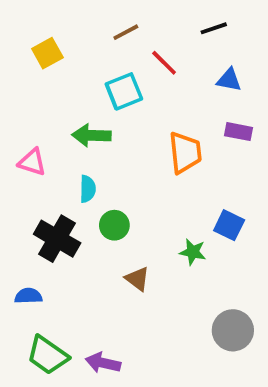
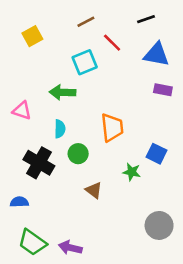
blue triangle: (229, 80) -> (156, 54), size x1.5
orange trapezoid: (185, 153) -> (112, 128), moved

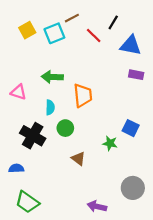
black line: (146, 19) -> (113, 22), moved, turned -40
cyan square: (85, 62) -> (54, 33), moved
orange trapezoid: (112, 128) -> (83, 95), moved
purple arrow: (70, 248) -> (97, 206), moved

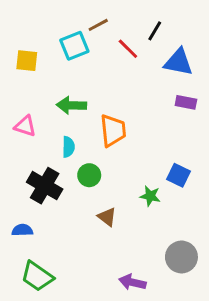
yellow square: (27, 30) -> (27, 61), moved, turned 35

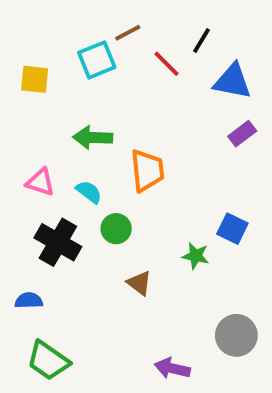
purple rectangle: (186, 102) -> (242, 134), turned -48
pink triangle: (25, 126) -> (40, 182), moved
cyan semicircle: (68, 147) -> (89, 192), turned -54

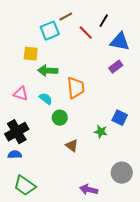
yellow square: (35, 79) -> (31, 54), moved
purple rectangle: (242, 134) -> (116, 67), moved
black cross: (58, 242) -> (17, 132), moved, turned 30

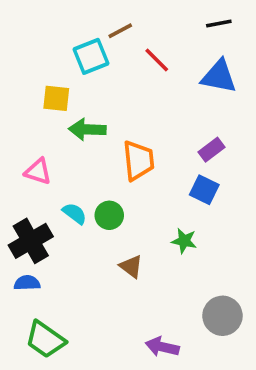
black line: (104, 21) -> (219, 24), moved, turned 48
purple rectangle: (116, 67) -> (212, 150), moved
cyan semicircle: (46, 99) -> (75, 213), moved
blue square: (120, 118) -> (204, 190), moved

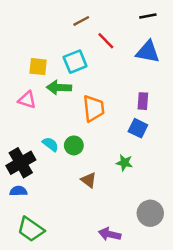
cyan square: (91, 56) -> (75, 62), moved
purple rectangle: (212, 150) -> (143, 101), turned -49
pink triangle: (38, 171) -> (27, 100), moved

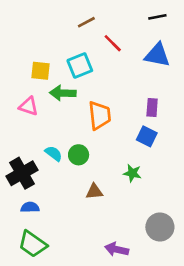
brown triangle: (89, 180) -> (94, 192), turned -42
blue semicircle: (18, 191) -> (30, 207), moved

